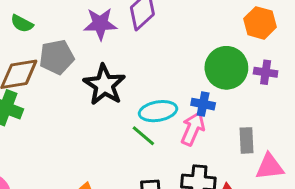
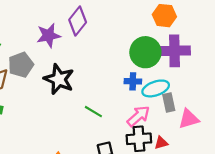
purple cross: (266, 72) -> (174, 51), size x1.8
cyan ellipse: (158, 111) -> (156, 88), moved
pink arrow: (193, 129) -> (138, 116), moved, turned 35

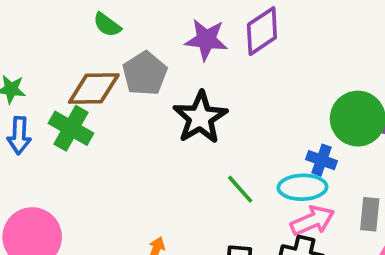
gray pentagon: (21, 65) -> (145, 74), turned -30
cyan ellipse: (156, 88) -> (302, 187), moved

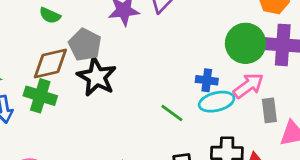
black star: (200, 118) -> (97, 77), moved
blue cross: (322, 160) -> (207, 80), moved
pink arrow: (312, 221) -> (248, 86), moved

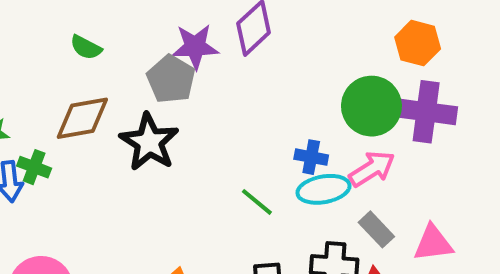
gray pentagon: (85, 45) -> (171, 79), moved
green cross: (40, 96) -> (34, 167), moved, size x0.7
gray rectangle: (269, 110) -> (376, 229), moved, turned -40

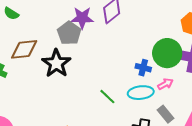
green semicircle: (86, 47) -> (11, 14), moved
blue cross: (311, 157) -> (143, 68), moved
pink arrow: (372, 169) -> (165, 84), size x0.7

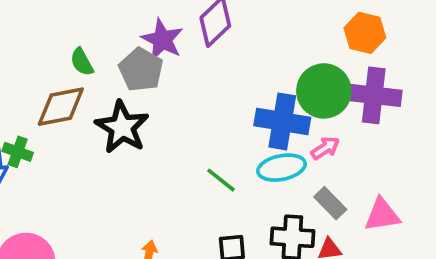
green semicircle: (11, 14) -> (82, 62), moved, turned 35
purple star: (82, 18) -> (162, 40), turned 30
blue cross: (143, 68) -> (282, 121), size x1.8

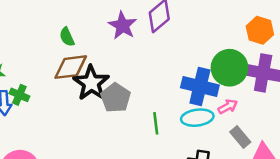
gray pentagon: (141, 70) -> (116, 98), moved
brown diamond: (61, 107) -> (71, 67), moved
green line: (221, 180) -> (156, 123), turned 40
gray rectangle: (330, 203) -> (240, 137), moved

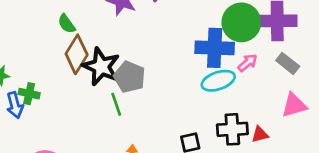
brown diamond: (71, 67) -> (77, 54), turned -40
green line: (156, 123) -> (116, 104), moved
gray rectangle: (240, 137) -> (288, 63), moved

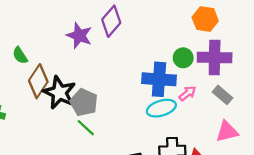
green circle: (241, 22) -> (183, 58), size x0.6
green semicircle: (67, 24) -> (20, 55), moved
green line: (116, 104) -> (86, 128), moved, turned -30

